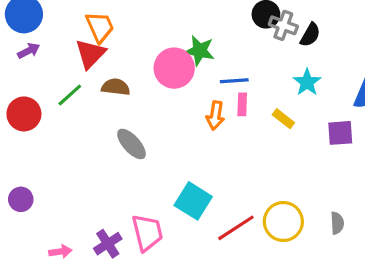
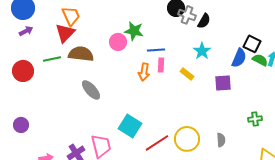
pink circle: (174, 68) -> (118, 42), size x0.7
brown semicircle: (116, 87) -> (81, 54), size x1.4
green line: (70, 95) -> (52, 59), turned 30

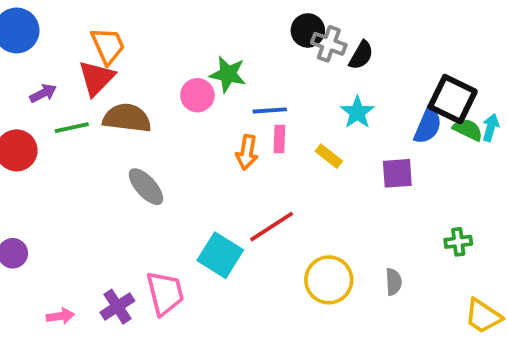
purple arrow: (26, 31) -> (43, 93), moved
black square: (252, 44) -> (453, 99), size x1.4
red line: (157, 143) -> (272, 227), moved

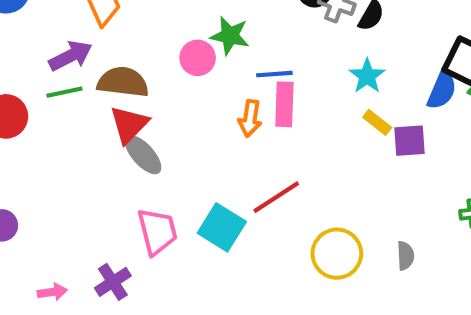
red triangle: (96, 78) -> (129, 124), moved
purple arrow: (43, 93) -> (70, 56), moved, size x1.5
pink rectangle: (279, 139) -> (284, 104), size x1.5
yellow rectangle: (329, 156) -> (377, 122), moved
pink trapezoid: (165, 293) -> (157, 231), moved

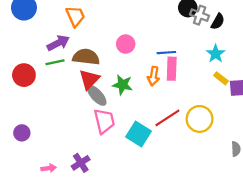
green star: (230, 36) -> (122, 85), moved
pink trapezoid: (157, 231) -> (104, 121), moved
yellow circle: (337, 254) -> (200, 119), moved

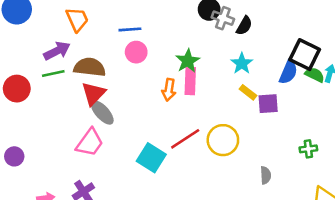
blue line: (166, 53) -> (130, 29), moved
green star: (122, 85) -> (188, 61), moved, turned 30
pink trapezoid: (104, 121) -> (90, 143), moved, turned 50

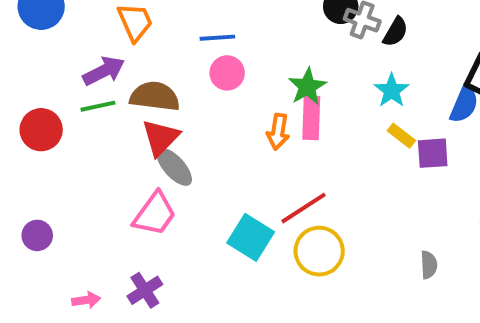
yellow circle: (223, 140) -> (319, 251), moved

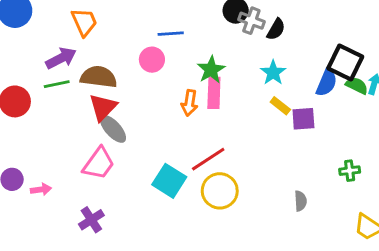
blue line: (217, 38) -> (171, 34), moved
pink arrow: (86, 300) -> (41, 189), moved

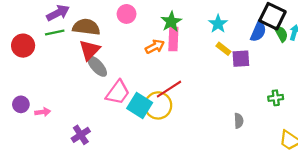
green semicircle: (357, 86) -> (281, 34), turned 35
orange arrow: (189, 103) -> (155, 47), turned -126
pink trapezoid: (99, 163) -> (118, 92), moved
yellow circle: (220, 191) -> (158, 105), moved

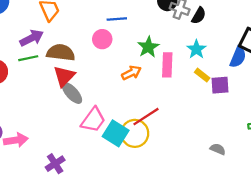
pink rectangle: (173, 39) -> (167, 65), moved
pink arrow: (43, 112) -> (16, 140), size x1.5
gray semicircle: (239, 121) -> (218, 149), turned -64

